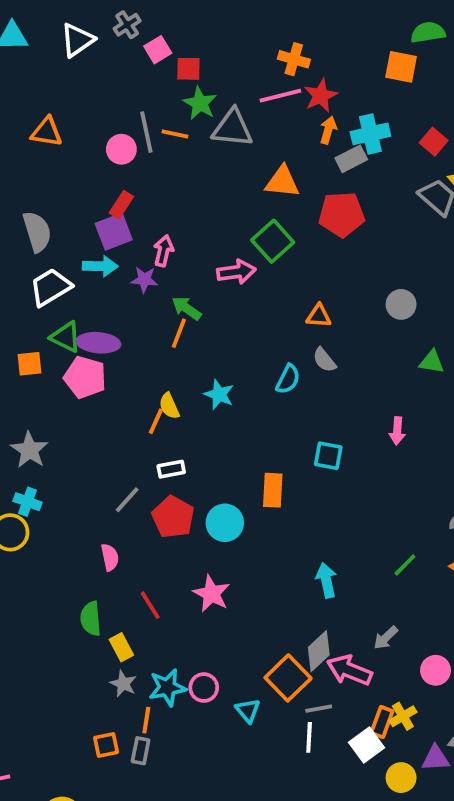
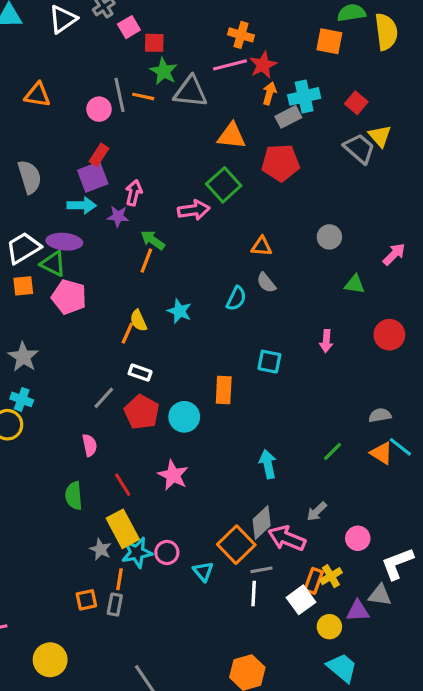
white trapezoid: (50, 287) -> (23, 248), moved
purple ellipse: (98, 343) -> (64, 242), moved
white rectangle: (171, 469) -> (140, 373), turned 30
yellow rectangle: (121, 647) -> (123, 529), moved, size x1.6

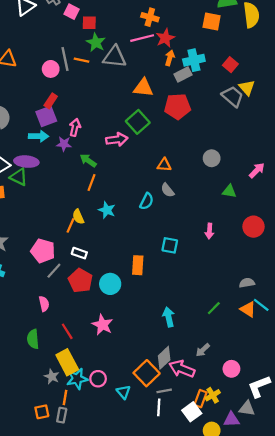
pink square: (129, 27) -> (72, 12), turned -32
orange line: (146, 261) -> (91, 183), moved
pink pentagon: (69, 297) -> (43, 251), moved

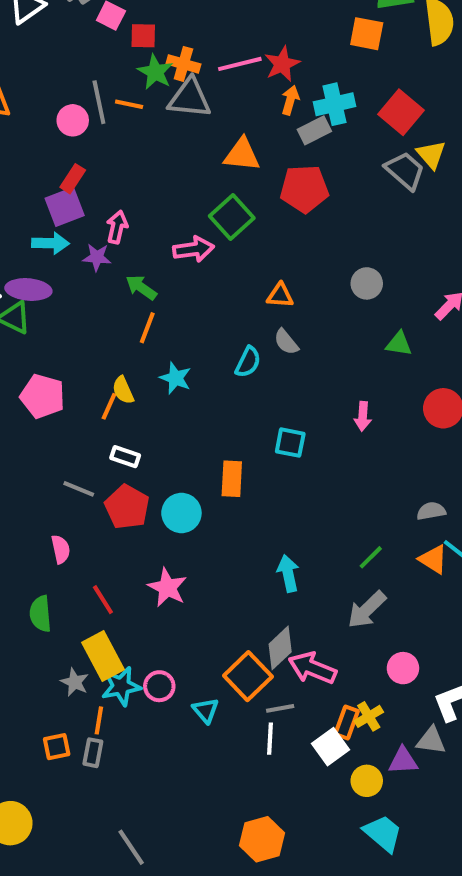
orange cross: (150, 17) -> (183, 64), moved
red square: (230, 65) -> (401, 112), size x1.5
pink pentagon: (43, 251) -> (43, 396), moved
gray line: (54, 271) -> (79, 489), turned 70
gray arrow: (203, 350) -> (367, 610), moved, size x1.5

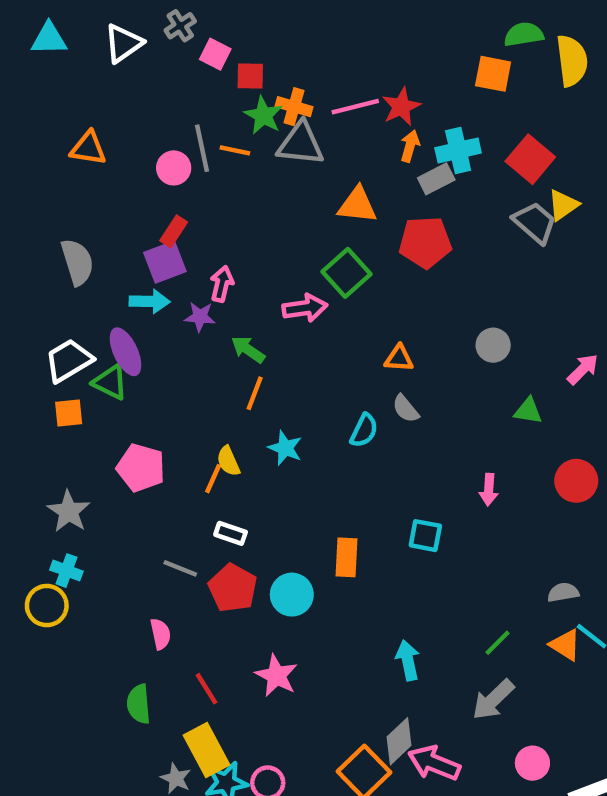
yellow triangle: (431, 155) -> (563, 205), turned 36
purple ellipse: (28, 289) -> (125, 352), turned 60
cyan square: (290, 443) -> (425, 536), moved

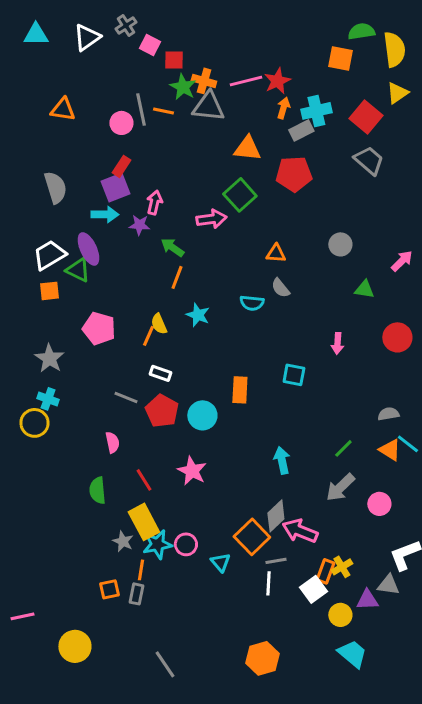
yellow triangle: (563, 205) -> (397, 93), moved
cyan semicircle: (364, 430) -> (252, 303), turned 70
pink circle: (532, 763) -> (379, 504), moved

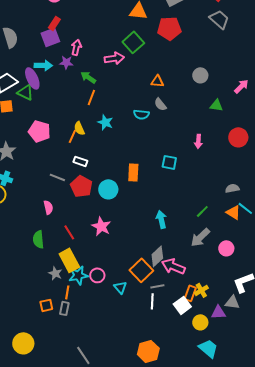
cyan arrow: (105, 214) -> (43, 65), moved

